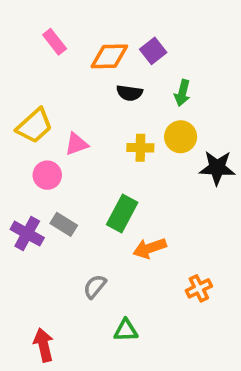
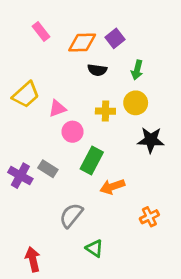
black star: (217, 168) -> (151, 140), moved
pink circle: (47, 175) -> (73, 132), moved
gray semicircle: (95, 287) -> (71, 215), size x1.4
green triangle: (126, 330) -> (94, 248), turned 36

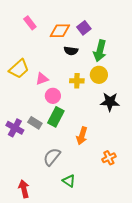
green arrow: (137, 70) -> (100, 51), size x1.5
green rectangle: (92, 161) -> (56, 117), moved
orange arrow: (112, 187) -> (82, 136), turned -54

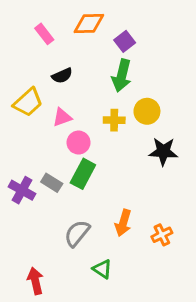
orange diamond: (60, 31) -> (89, 24), moved
black semicircle: (71, 51) -> (62, 76), moved, turned -32
green arrow: (100, 51) -> (122, 76), moved
orange arrow: (82, 136) -> (123, 223), moved

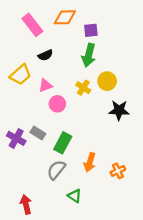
pink rectangle: (44, 34) -> (32, 25), size x1.5
purple square: (125, 41) -> (91, 30), turned 32
yellow cross: (114, 120) -> (83, 88), turned 32
green rectangle: (83, 174) -> (63, 143), moved

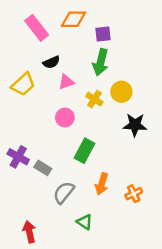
pink triangle: (45, 85) -> (66, 82), moved
gray rectangle: (38, 133) -> (43, 168), moved
green rectangle: (63, 143) -> (85, 151), moved

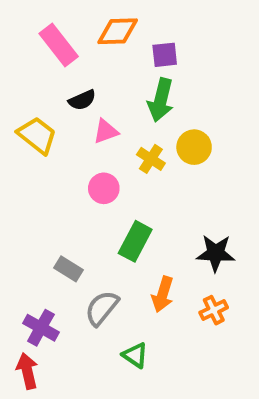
yellow trapezoid: (23, 84) -> (37, 135), turned -100
black star: (135, 125) -> (216, 253), moved
purple cross: (18, 157) -> (41, 328), moved
red arrow: (29, 232) -> (27, 371), moved

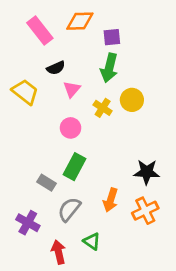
pink triangle: (106, 131) -> (72, 89), turned -30
green rectangle: (135, 241) -> (75, 167), moved
orange cross: (214, 310) -> (145, 211), size x1.4
red arrow: (27, 371) -> (59, 252), moved

